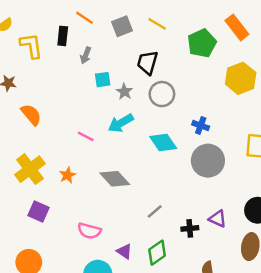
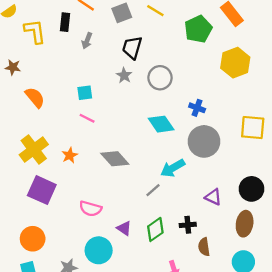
black trapezoid: (147, 63) -> (132, 48), moved
cyan square: (103, 80) -> (85, 93), moved
cyan arrow: (121, 123) -> (173, 168), moved
purple square: (38, 211) -> (42, 190), size x1.4
black cross: (190, 228) -> (188, 225), moved

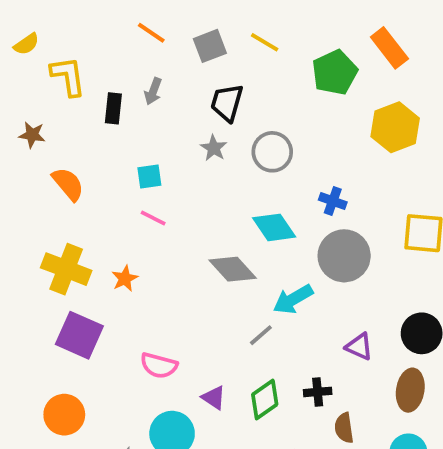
black rectangle: (65, 22) -> (113, 108), moved
yellow cross: (34, 150) -> (66, 269), turned -32
gray diamond: (115, 159) -> (233, 269), moved

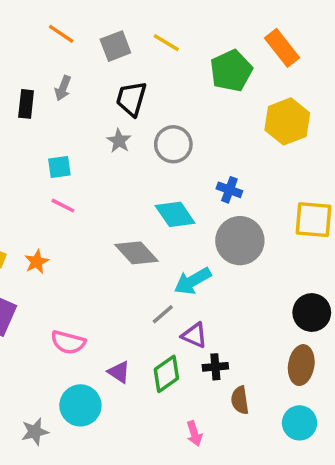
purple triangle: (359, 347) -> (194, 335), moved

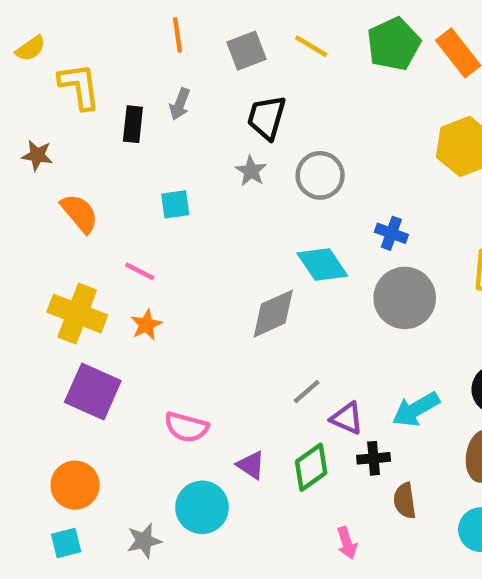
orange line: (61, 34) -> (177, 35), turned 48
green pentagon: (231, 71) -> (394, 44), moved
pink line: (63, 206) -> (140, 271), moved
gray diamond: (136, 253) -> (273, 314), turned -72
cyan arrow: (193, 281) -> (416, 409), moved

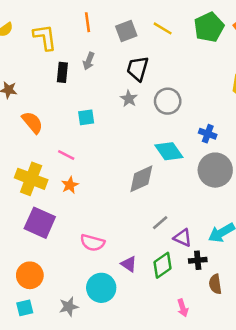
yellow L-shape: (79, 86) -> (45, 37), moved

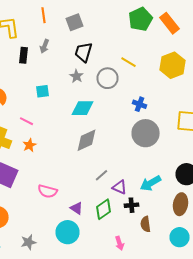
yellow line: (163, 28) -> (128, 62), moved
cyan diamond: (169, 151) -> (82, 108), moved, turned -55
cyan circle: (101, 288) -> (68, 232), moved

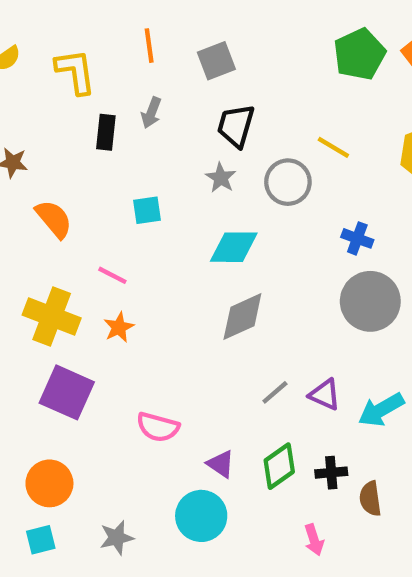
purple triangle: (120, 187) -> (325, 395), moved
black cross: (132, 205) -> (331, 473), moved

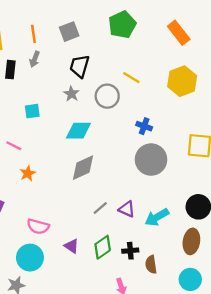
orange line: (149, 46) -> (33, 34), moved
green pentagon: (359, 54) -> (122, 25), moved
orange star: (119, 327) -> (28, 173), moved
cyan circle: (201, 516) -> (30, 258), moved

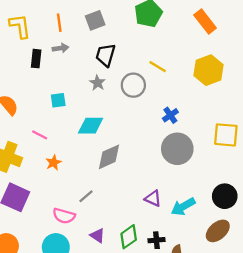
gray arrow: (35, 59) -> (60, 48), turned -119
blue cross: (144, 126) -> (170, 115), turned 35
cyan diamond: (78, 131) -> (91, 126), moved
gray line: (100, 208) -> (86, 196), moved
brown ellipse: (191, 241) -> (218, 231), turned 40

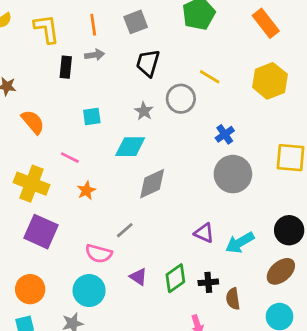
gray star: (97, 83) -> (144, 111), moved

